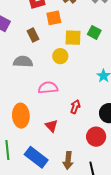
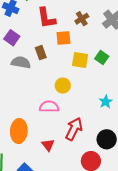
yellow circle: (60, 56) -> (63, 86), moved
gray semicircle: (23, 62) -> (21, 62), moved
red arrow: (75, 107) -> (74, 129), size x1.6

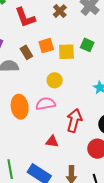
orange square: (63, 38) -> (46, 46), moved
orange ellipse: (19, 131) -> (20, 107), moved
red triangle: (48, 145) -> (52, 141), turned -32

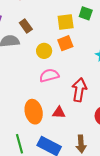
orange square: (46, 46) -> (65, 43), moved
yellow circle: (55, 80) -> (44, 51), moved
orange ellipse: (20, 107) -> (34, 112), moved

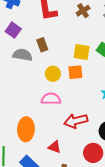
red arrow: (79, 90) -> (76, 121), turned -130
red triangle: (59, 112) -> (55, 147), moved

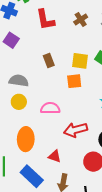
brown rectangle: (42, 45) -> (49, 61), moved
gray semicircle: (22, 55) -> (19, 81), moved
yellow circle: (53, 74) -> (19, 102), moved

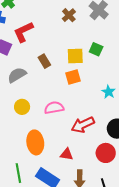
red L-shape: (45, 20) -> (23, 32), moved, turned 85
gray semicircle: (19, 81) -> (17, 75), moved, turned -30

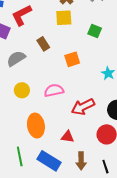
yellow square: (75, 56) -> (64, 18), moved

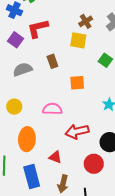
yellow circle: (22, 90) -> (14, 107), moved
blue rectangle: (49, 161) -> (32, 176), turned 30

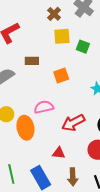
yellow square: (78, 40) -> (62, 36), moved
brown rectangle: (52, 61) -> (32, 61), turned -56
orange ellipse: (27, 139) -> (25, 128), moved

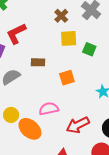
orange ellipse: (25, 128) -> (30, 129), turned -40

